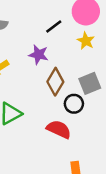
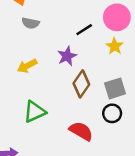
purple star: (39, 55) -> (67, 56), turned 30
black circle: (74, 104) -> (112, 113), moved

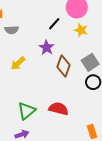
green triangle: (35, 112) -> (27, 111), moved
red semicircle: (81, 131) -> (59, 109), moved

